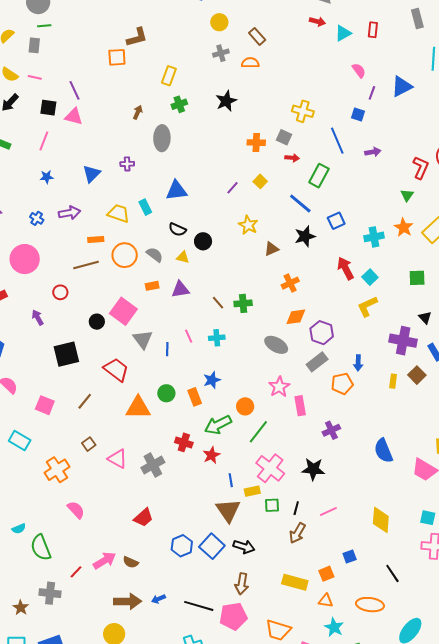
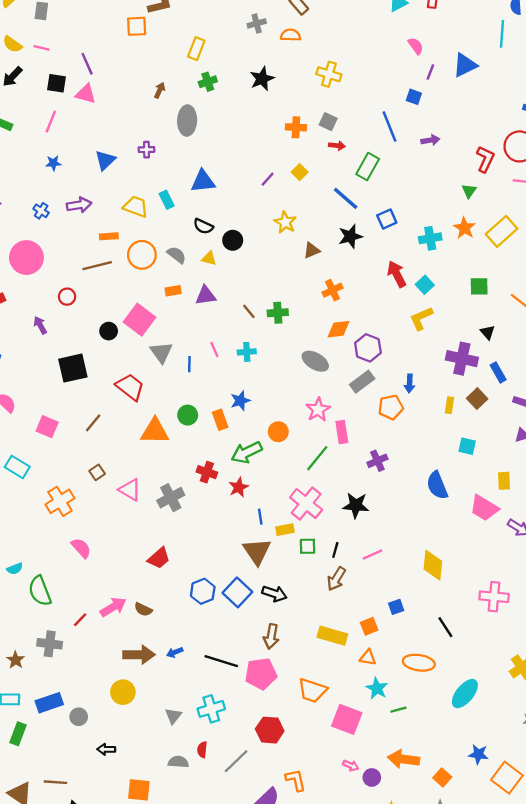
yellow cross: (303, 111) -> (329, 74), moved
green line: (258, 432) -> (317, 458), moved
cyan square: (428, 518) -> (467, 446), moved

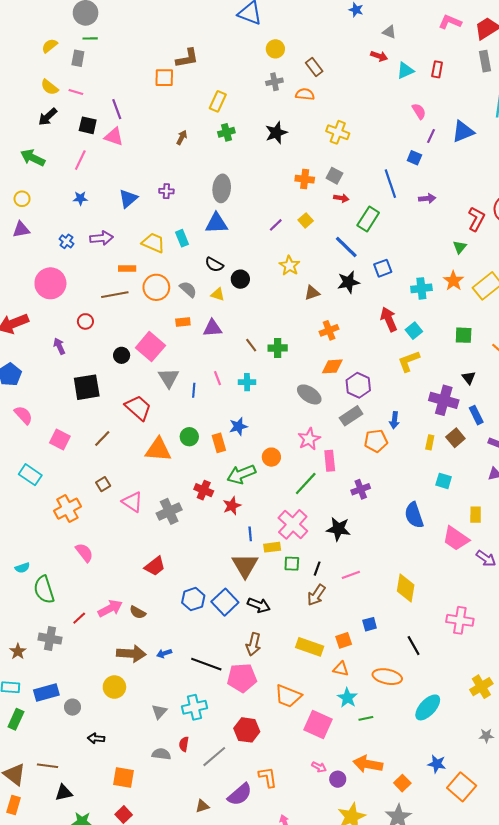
gray ellipse: (187, 121) -> (222, 188), moved

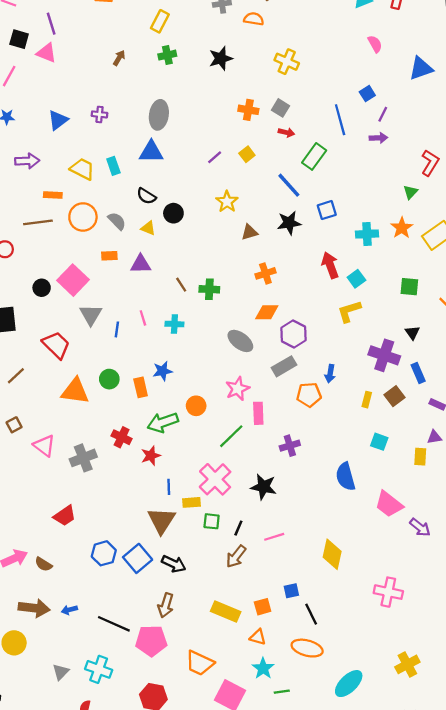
purple line: (431, 136) -> (383, 114), moved
blue square: (414, 158) -> (367, 94), turned 32
yellow rectangle: (476, 515) -> (420, 457), moved
black line: (414, 646) -> (311, 614), moved
cyan cross: (194, 707) -> (99, 669), turned 30

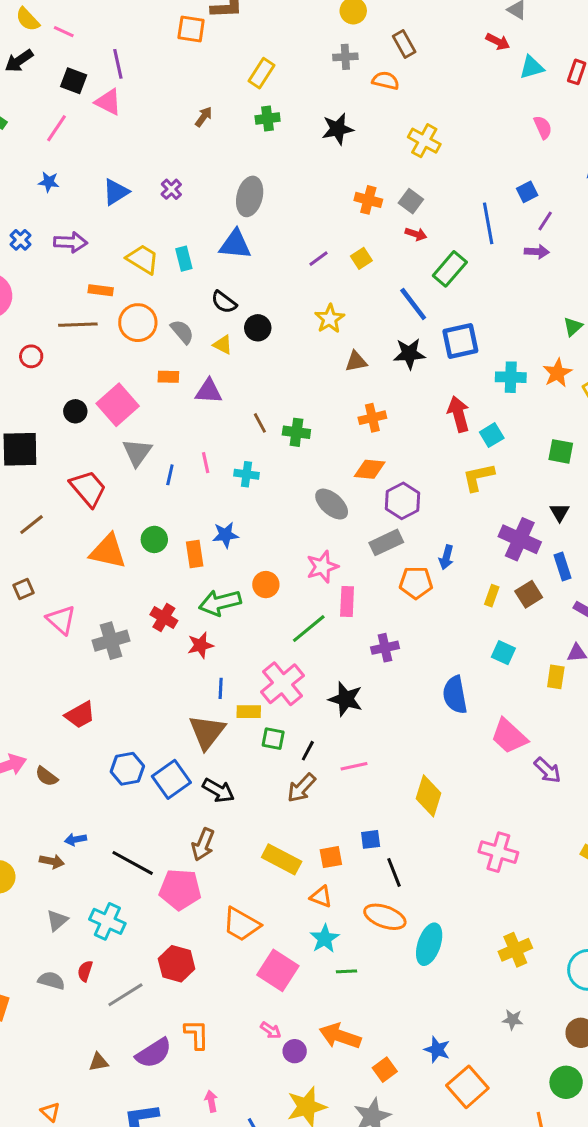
purple cross: (100, 114) -> (171, 189), turned 35
blue square: (327, 210) -> (460, 341), size x1.4
brown arrow: (34, 608) -> (52, 861), moved, size x0.6
cyan ellipse: (349, 684) -> (429, 944), moved, turned -32

